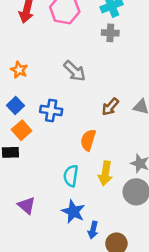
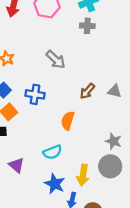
yellow arrow: (105, 173) -> (83, 175), moved
cyan semicircle: (71, 176) -> (52, 152), turned -120
purple triangle: (26, 205) -> (17, 165), moved

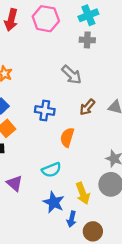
gray arrow: (56, 60) -> (72, 75), moved
blue cross: (35, 94) -> (45, 110), moved
yellow arrow: (83, 175) -> (83, 193), turned -30

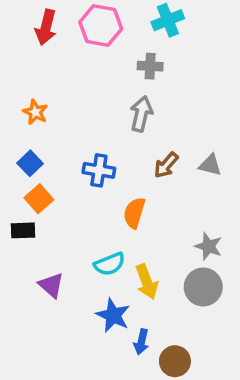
gray cross: (87, 40) -> (150, 66), moved
gray arrow: (72, 75) -> (141, 114), turned -120
yellow arrow: (83, 193) -> (147, 282), moved

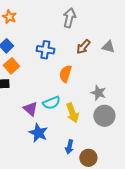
gray star: (208, 246) -> (98, 93), moved
purple triangle: (51, 285) -> (30, 109), moved
blue star: (113, 315) -> (38, 133), moved

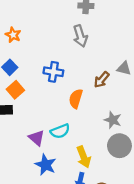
gray arrow: (69, 18) -> (80, 36), turned 150
brown arrow: (83, 47) -> (102, 80), moved
yellow arrow: (72, 113) -> (84, 157), moved

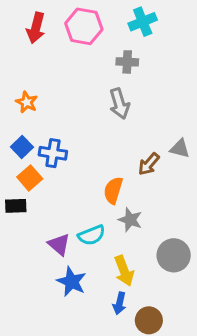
blue cross: (53, 72) -> (53, 153), moved
gray star: (113, 120) -> (130, 220), moved

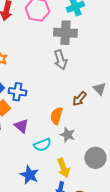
gray cross: (127, 62) -> (65, 33), size x1.6
gray triangle: (180, 149) -> (100, 89), turned 32
purple triangle: (59, 245) -> (21, 126), moved

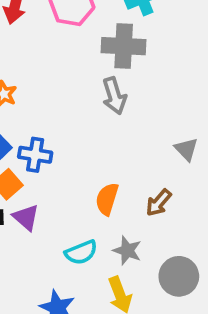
brown arrow: (79, 99) -> (159, 203), moved
purple triangle: (21, 126) -> (26, 217), moved
gray star: (67, 135) -> (127, 251), moved

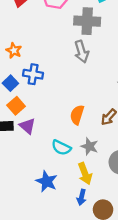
blue cross: (35, 155) -> (33, 74), moved
cyan semicircle: (81, 252) -> (61, 148), turned 48

